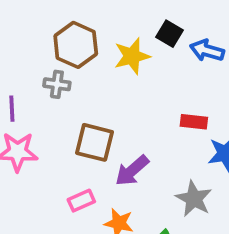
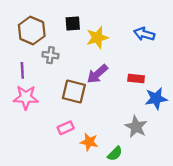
black square: (169, 34) -> (73, 23), moved, turned -35
brown hexagon: (76, 45) -> (32, 31), moved
purple arrow: (132, 171) -> (97, 74), moved

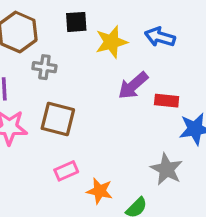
blue arrow: (144, 34) -> (160, 37), moved
purple arrow: (97, 74) -> (133, 86), moved
brown square: (74, 91) -> (58, 119), moved

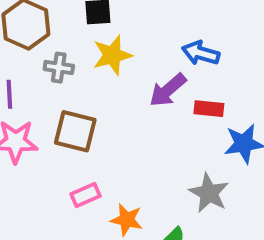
blue arrow: (160, 37) -> (201, 53), moved
yellow star: (111, 42) -> (112, 55), moved

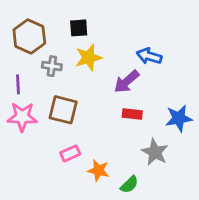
red rectangle: (209, 109) -> (132, 114), moved

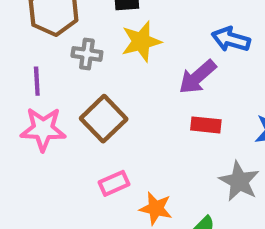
brown square: (63, 110) -> (104, 119), turned 32

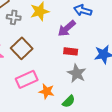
gray star: (239, 181) -> (77, 73), moved
pink rectangle: (114, 183) -> (27, 79), size x1.5

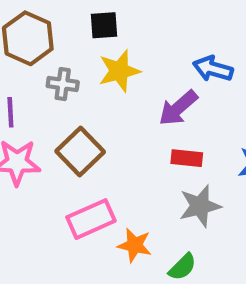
gray star: (77, 73) -> (200, 206), turned 30

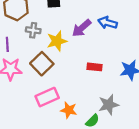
yellow star: (119, 71) -> (57, 41), moved
purple arrow: (178, 108) -> (82, 28), moved
gray star: (200, 206) -> (109, 105), moved

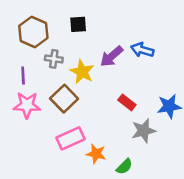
yellow star: (57, 41) -> (82, 72), turned -30
red rectangle: (95, 67) -> (127, 102), turned 32
gray star: (109, 105) -> (144, 131), moved

